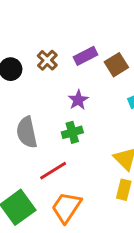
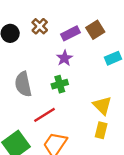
purple rectangle: (86, 56) -> (70, 33), moved

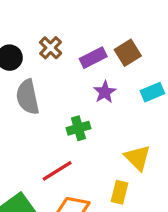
purple star: (64, 58) -> (105, 92), moved
gray semicircle: (23, 84) -> (28, 97), moved
yellow rectangle: (101, 130) -> (120, 192), moved

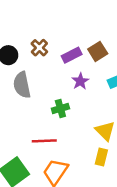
red line: (57, 171) -> (44, 141), turned 30
yellow rectangle: (120, 192) -> (101, 157), moved

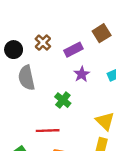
brown square: (98, 51) -> (102, 33), moved
green cross: (60, 109) -> (63, 100), turned -35

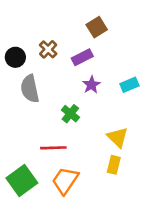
brown square: (102, 33) -> (97, 27), moved

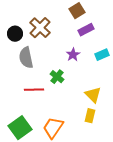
brown cross: (48, 49) -> (40, 28), size x1.5
purple rectangle: (82, 57) -> (86, 30), moved
red line: (53, 148) -> (34, 90), moved

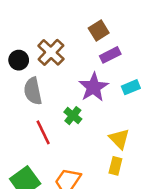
purple star: (73, 55) -> (93, 87), size x1.6
red line: (34, 90) -> (43, 132), turned 66

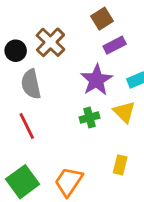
green cross: (73, 116) -> (89, 118), moved, turned 36
red line: (43, 132) -> (27, 126), moved
yellow triangle: (119, 139) -> (124, 112), moved

